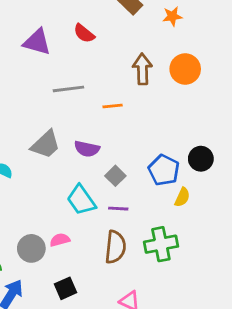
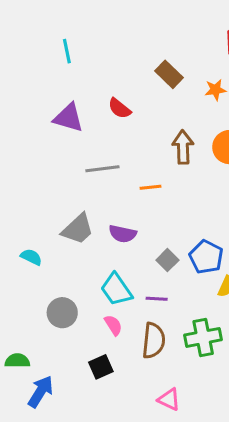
gray square: (115, 176) -> (167, 260), moved
pink semicircle: (60, 240) -> (113, 325), moved, turned 72
gray circle: (31, 248) -> (62, 313), moved
black square: (66, 288) -> (101, 367), moved

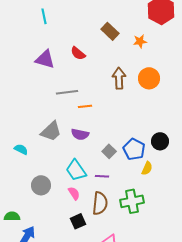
orange line: (150, 187) -> (85, 106), moved
black square: (101, 367) -> (78, 221), moved

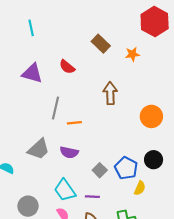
orange circle: (149, 78) -> (151, 116), moved
gray line: (67, 92) -> (55, 108), turned -70

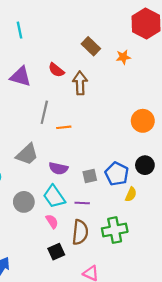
brown arrow: (110, 93) -> (80, 83), moved
purple semicircle: (69, 152) -> (58, 168), moved
gray square: (100, 170) -> (90, 176), turned 32
gray circle: (28, 206) -> (24, 202), moved

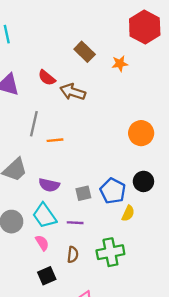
brown arrow: (80, 83) -> (73, 92), turned -70
brown semicircle: (80, 232) -> (73, 255), size x0.6

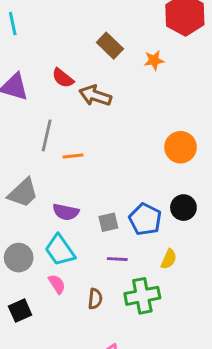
yellow semicircle: (128, 213) -> (169, 259), moved
purple line: (75, 223) -> (117, 259), moved
black square: (47, 276) -> (20, 311), moved

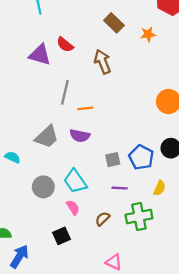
red semicircle: (63, 78) -> (65, 45), moved
brown arrow: (95, 96) -> (103, 62), turned 50
purple semicircle: (66, 212) -> (80, 136), moved
brown semicircle: (95, 299) -> (103, 219), turned -140
black square: (20, 311) -> (62, 236), moved

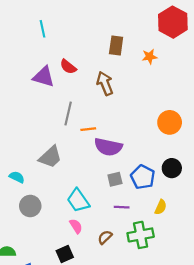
brown rectangle: (114, 23) -> (116, 45), turned 54
purple semicircle: (80, 136) -> (108, 147), moved, size x1.4
gray circle: (43, 187) -> (30, 206), moved

